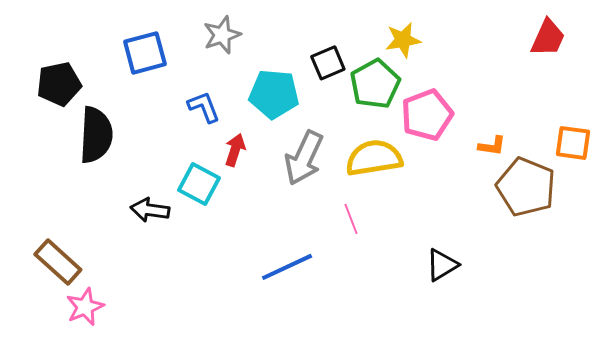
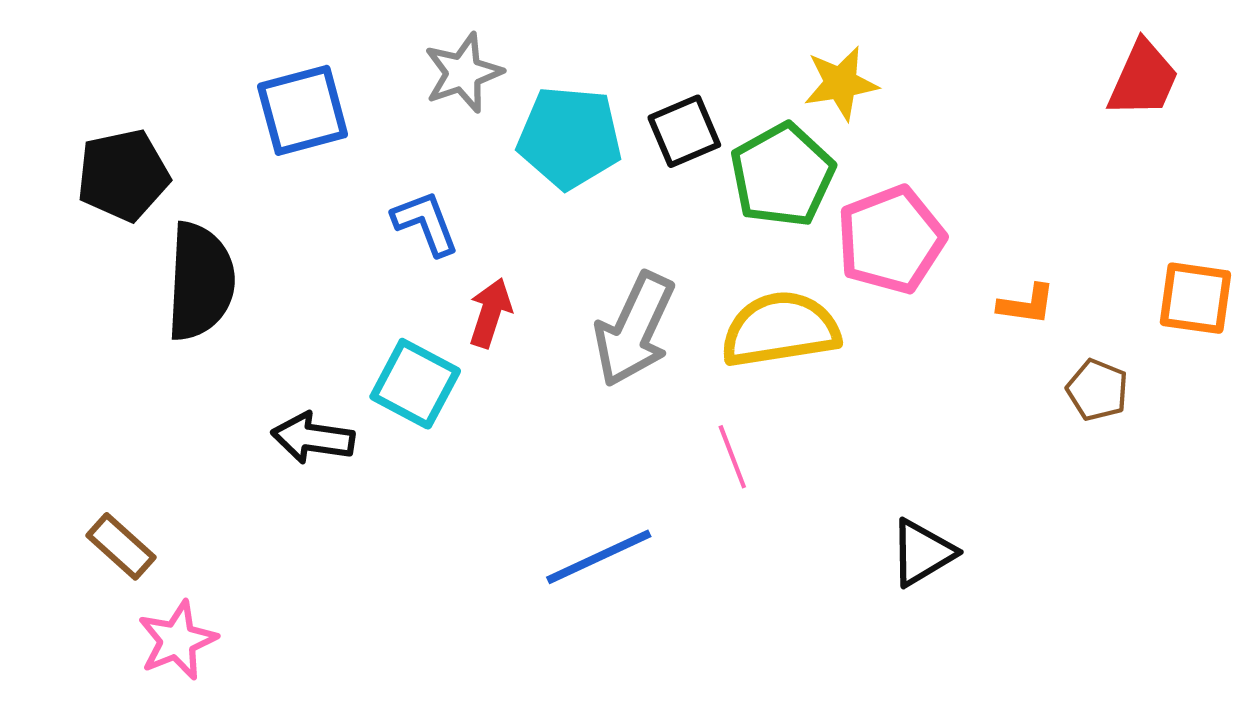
cyan pentagon: (274, 94) -> (570, 138), moved
brown pentagon: (526, 187) -> (1097, 390), size x0.5
brown rectangle: (58, 262) -> (121, 546), size x0.7

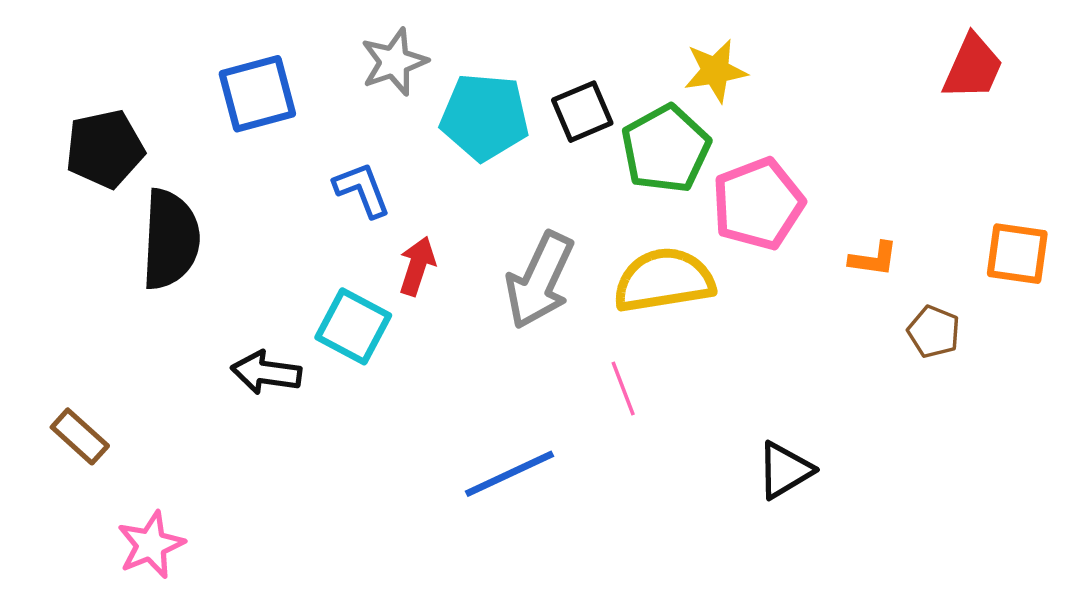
brown rectangle: (121, 546) -> (80, 436), moved

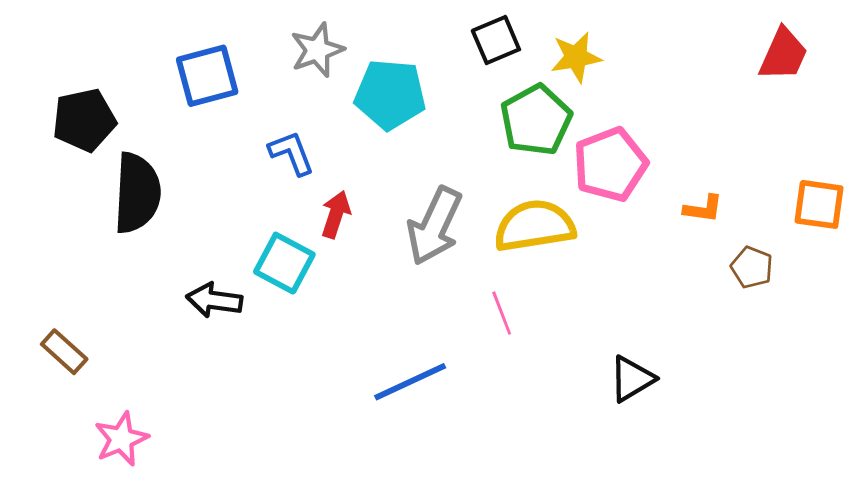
black square: (582, 112) -> (496, 40), moved

